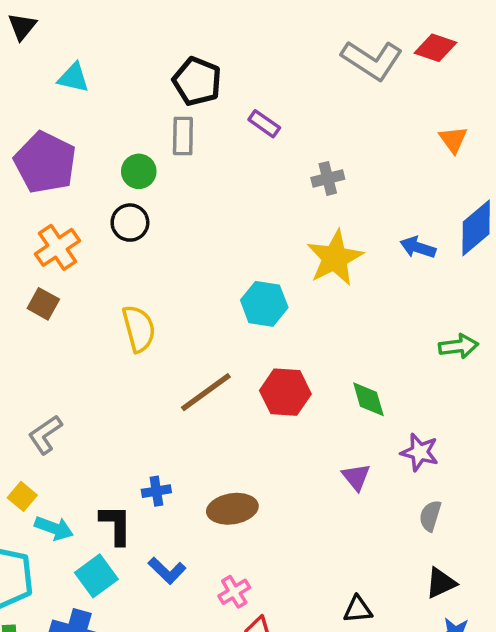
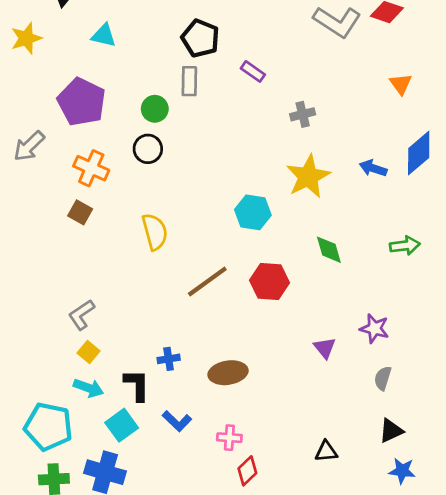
orange cross: (58, 247) -> (91, 168), turned -32
green diamond: (368, 399) -> (329, 250), moved
yellow square: (22, 496) -> (88, 352), moved
pink cross: (234, 592) -> (229, 438), turned 35

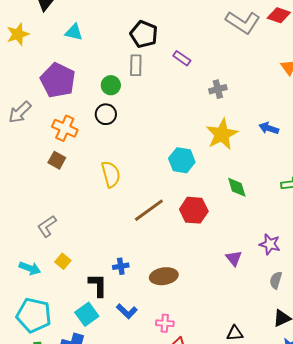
gray L-shape: (82, 315) -> (47, 226), moved
cyan arrow: (88, 388) -> (30, 268), moved

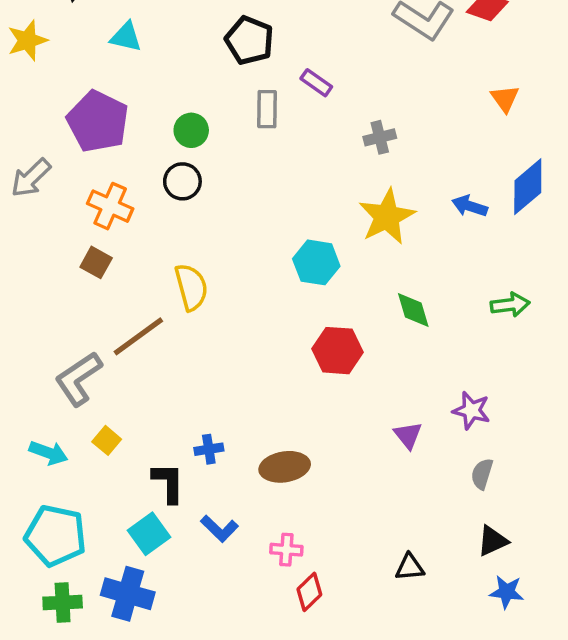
gray rectangle: (136, 65) -> (267, 109), moved
brown line: (149, 210) -> (138, 336), moved
gray L-shape: (47, 226) -> (78, 379), size x1.4

